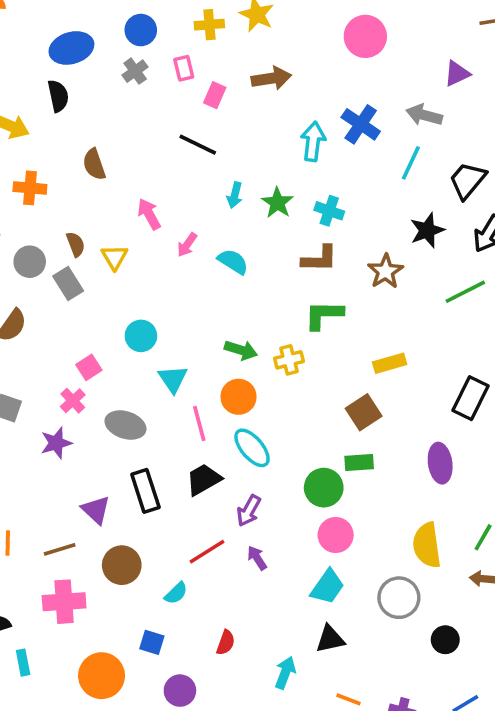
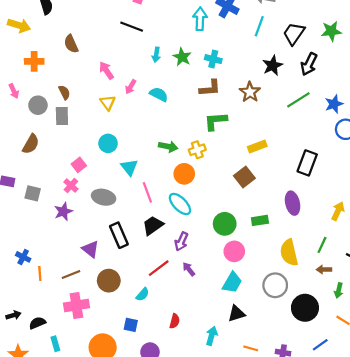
yellow triangle: (114, 257) -> (108, 103), moved
gray rectangle: (68, 283) -> (62, 116), turned 36
orange circle: (239, 397) -> (184, 174), moved
green rectangle: (359, 462) -> (260, 220), moved
black circle: (445, 640) -> (305, 308), size x1.6

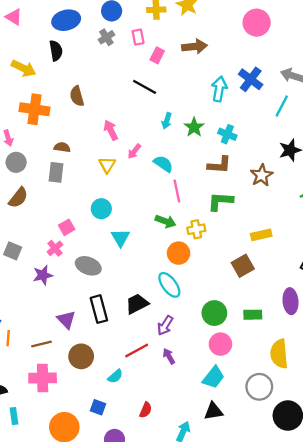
orange cross: (34, 61) -> (35, 109), size x1.4
brown semicircle: (64, 92) -> (62, 147), turned -64
gray circle: (38, 105) -> (16, 162), moved
pink line: (147, 192) -> (177, 191), moved

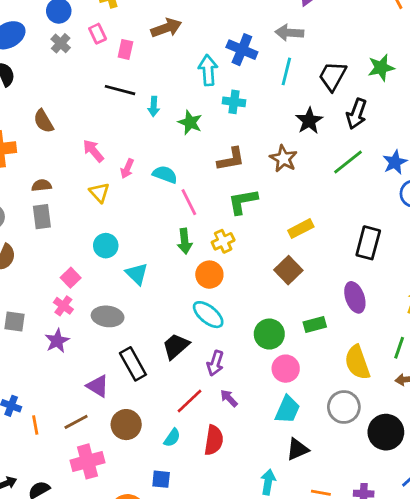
cyan arrow: (167, 121) -> (154, 106), moved
cyan cross: (227, 134) -> (234, 102), moved
green arrow: (166, 221) -> (185, 241), turned 78
red semicircle: (146, 410) -> (214, 440), moved, size x1.5

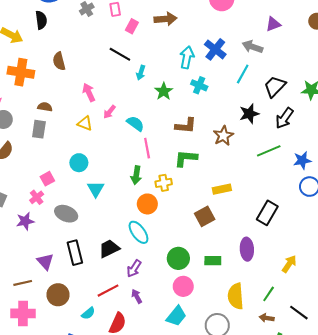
yellow triangle: (99, 193) -> (85, 123), turned -42

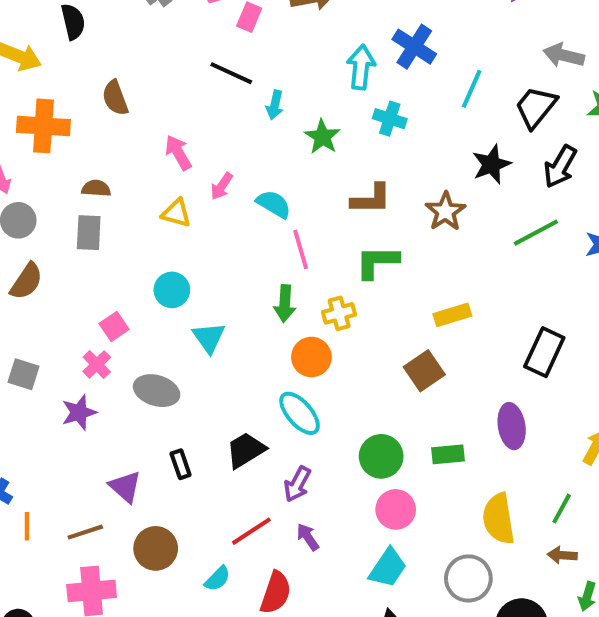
gray arrow: (252, 47) -> (564, 55), moved
black rectangle: (75, 253) -> (181, 464), size x0.6

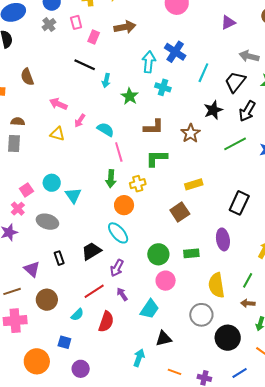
pink arrow: (178, 152) -> (58, 104), turned -36
cyan circle: (172, 290) -> (52, 183), moved
cyan trapezoid: (388, 568) -> (150, 309), moved

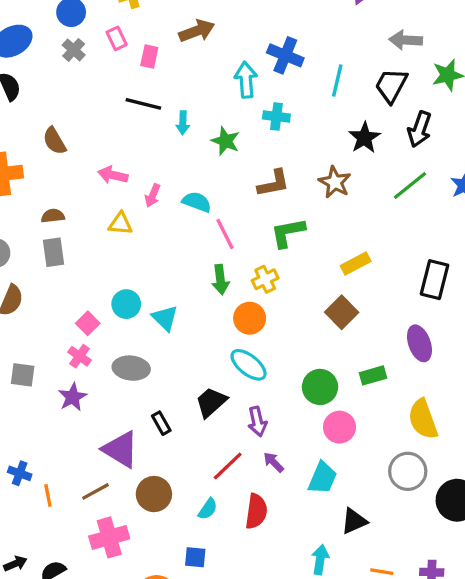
purple arrow: (117, 268) -> (257, 422), turned -30
purple triangle: (32, 269) -> (121, 449), size x1.4

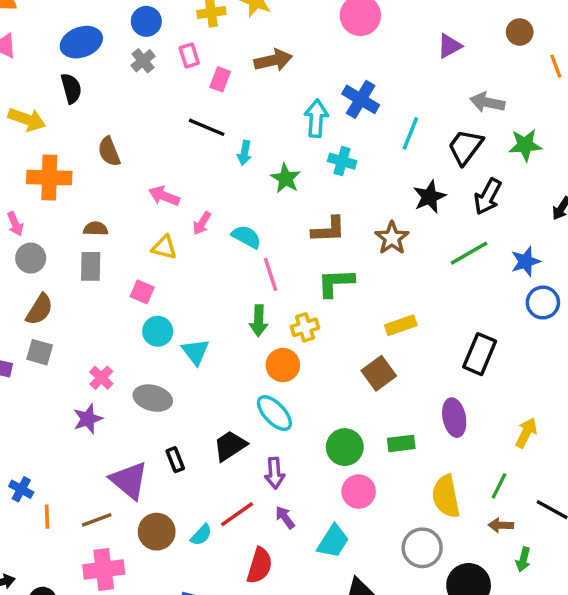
pink square: (88, 323) -> (142, 292), moved, turned -30
gray square: (23, 375) -> (40, 352), moved
cyan semicircle: (208, 509) -> (201, 535), moved

